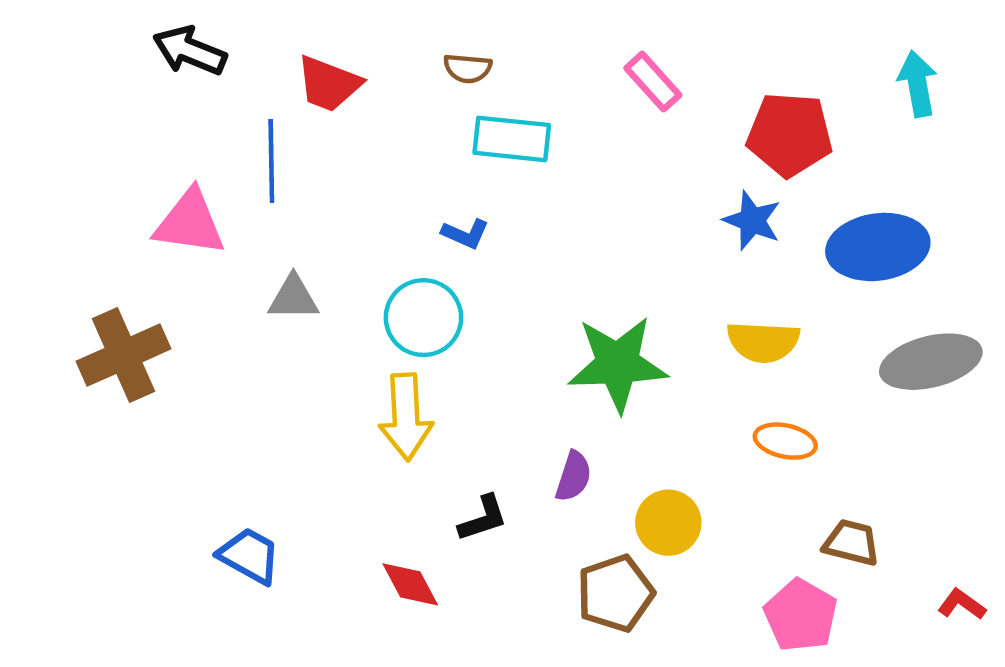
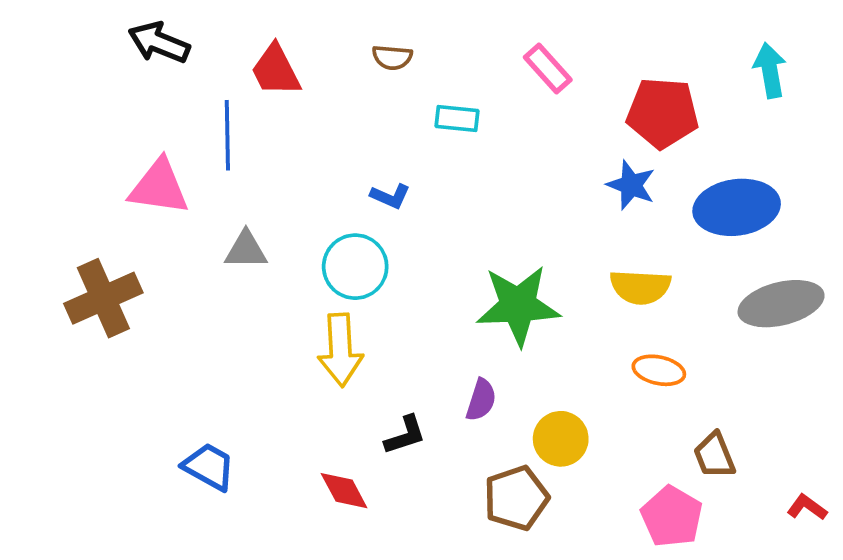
red trapezoid: (329, 84) -> (276, 70), turned 42
cyan rectangle: (512, 139) -> (457, 118), moved, size x0.7
brown trapezoid: (851, 543) -> (714, 455), turned -126

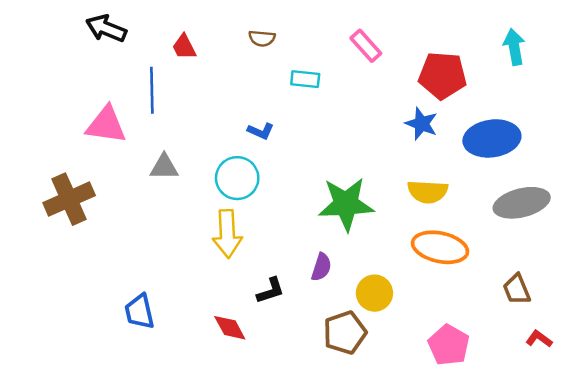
red trapezoid: (276, 70) -> (184, 47), size x0.7
orange ellipse: (659, 370) -> (440, 247), size x1.6
brown trapezoid: (714, 455) -> (517, 289), moved
blue trapezoid: (209, 467) -> (140, 312), turned -132

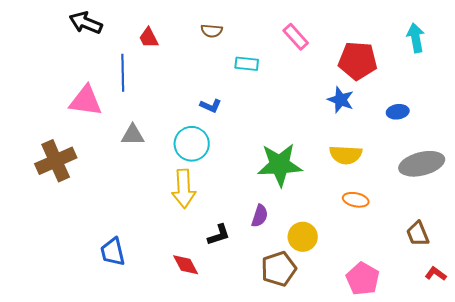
blue ellipse: (492, 138) -> (398, 112), size x0.5
orange ellipse: (440, 247) -> (356, 200), size x0.6

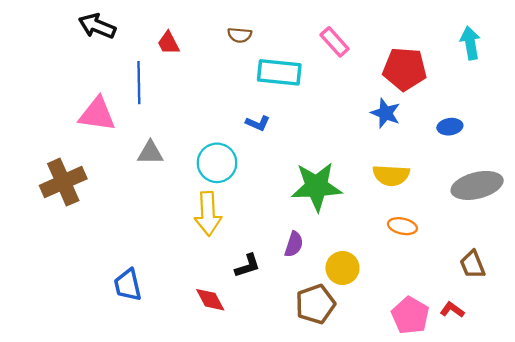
cyan rectangle: (247, 64) -> (279, 72), size x1.6
blue L-shape: (211, 106) -> (258, 123), moved
red L-shape: (436, 274) -> (452, 310), moved

